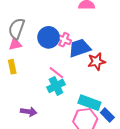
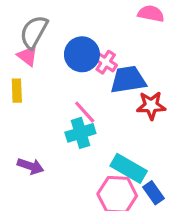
pink triangle: (15, 44) -> (28, 56), turned 40

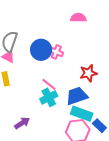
blue trapezoid: (128, 80) -> (77, 96), moved
purple arrow: (30, 166) -> (22, 123), turned -42

